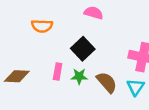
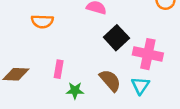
black square: (83, 49) -> (116, 38), moved
green star: (79, 76) -> (75, 91), moved

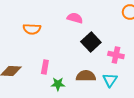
pink cross: (148, 54) -> (116, 55), size x0.7
brown semicircle: (110, 80) -> (86, 76), turned -48

